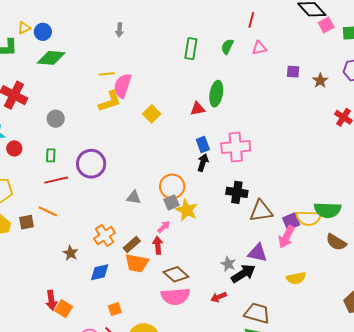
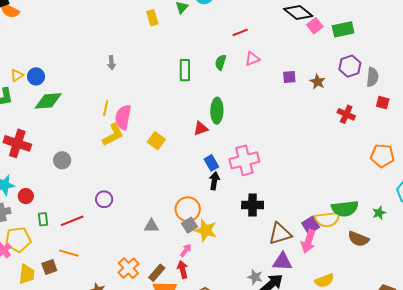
red line: (251, 20) -> (240, 32), turned 63
yellow line: (107, 74) -> (106, 108), turned -63
green rectangle: (51, 155) -> (43, 219), moved
purple circle: (91, 164) -> (104, 199), size x0.6
brown triangle: (261, 211) -> (280, 234), moved

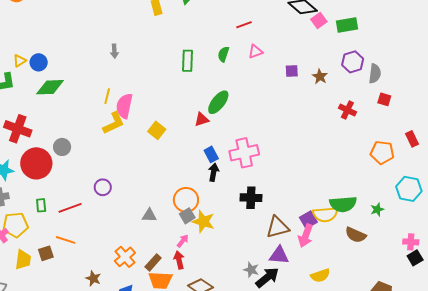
green ellipse: (217, 111) -> (218, 102), turned 35
red circle: (26, 196) -> (36, 163), moved, size x2.0

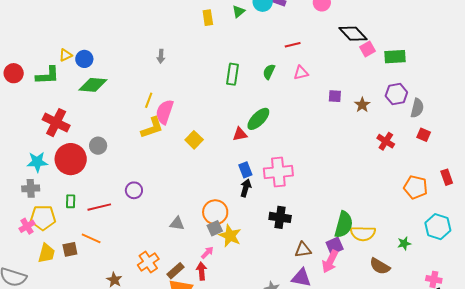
green semicircle: (343, 204) -> (344, 225), moved, turned -76
yellow semicircle: (325, 214) -> (363, 233), moved
brown triangle: (277, 227) -> (303, 250), size x0.7

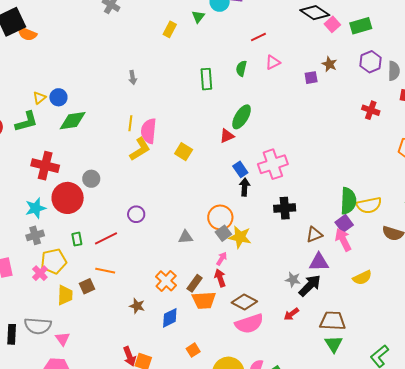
yellow rectangle: (208, 18) -> (170, 29), turned 49
brown star: (362, 105) -> (329, 64), moved
pink arrow: (330, 261) -> (343, 240), turned 140

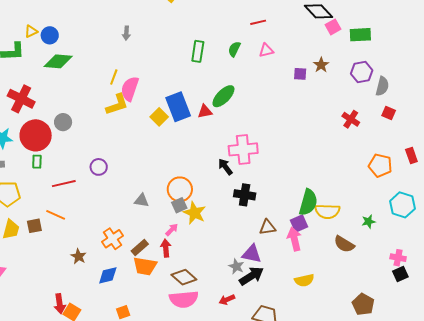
blue rectangle: (240, 169) -> (178, 107), moved, size x1.8
black arrow: (245, 187) -> (225, 167), moved, turned -54
green rectangle: (77, 239) -> (37, 162), moved
purple triangle: (319, 262) -> (252, 254), moved

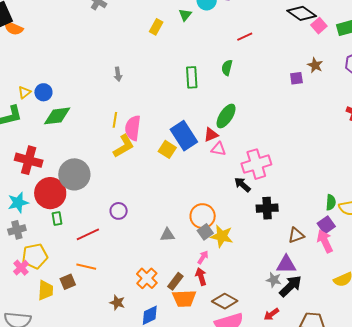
pink triangle: (266, 50) -> (218, 149), moved, turned 35
gray circle: (63, 122) -> (74, 174), size x1.8
green semicircle: (308, 202) -> (331, 202), size x0.6

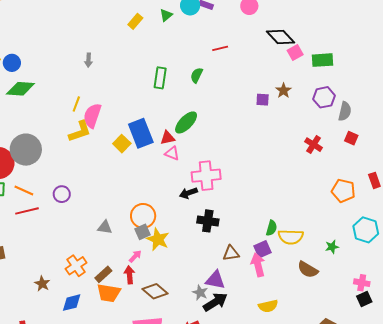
black arrow: (242, 185) -> (188, 193), turned -72
orange line: (86, 267) -> (24, 191), moved
brown diamond: (225, 301) -> (155, 291), moved

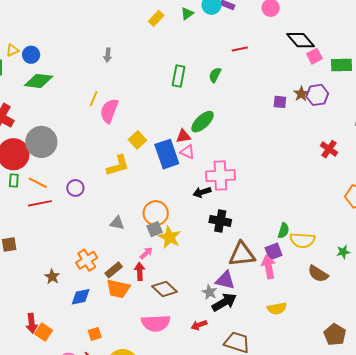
purple hexagon: (324, 97) -> (317, 95), moved
yellow L-shape: (80, 132) -> (118, 166), moved
blue rectangle: (141, 133) -> (167, 154), moved
brown triangle: (231, 253) -> (242, 254), size x1.6

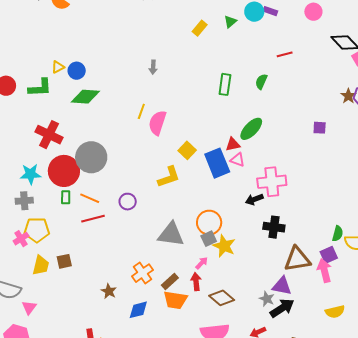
purple square: (280, 102) -> (320, 128), moved
gray triangle: (117, 223) -> (171, 234), size x1.8

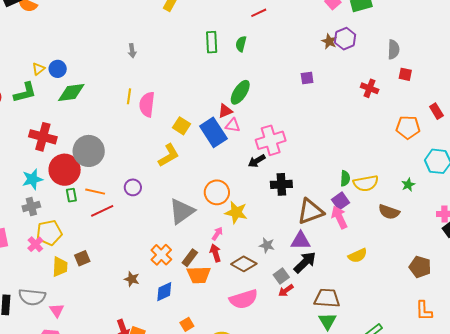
green rectangle: (225, 84) -> (212, 42), moved
gray triangle: (171, 234) -> (182, 211), turned -32
gray square: (209, 239) -> (281, 276), moved
gray star: (267, 299) -> (267, 245), moved

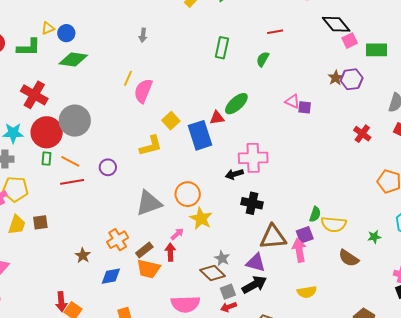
green semicircle: (241, 44) -> (263, 59), moved
pink triangle: (233, 125) -> (292, 101), moved
brown diamond: (244, 264) -> (213, 273), moved

